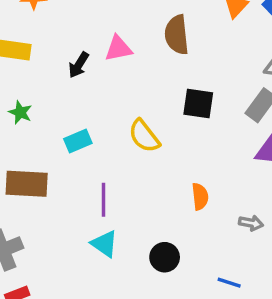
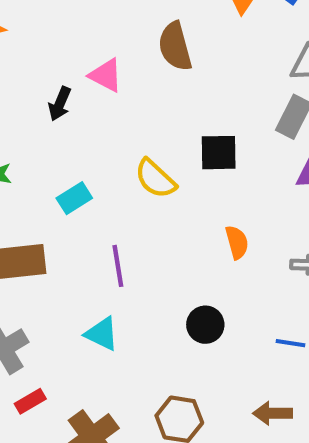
pink triangle: (118, 48) -> (106, 75), turned 48
black square: (198, 103) -> (219, 153), moved
cyan triangle: (104, 244) -> (102, 334), moved

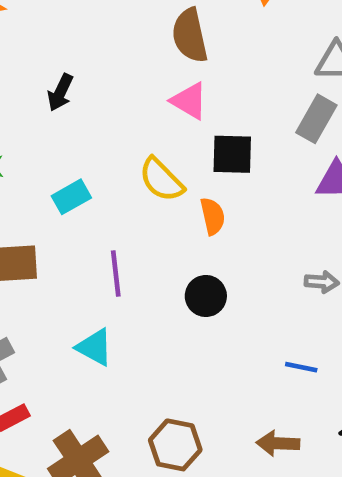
pink triangle: (106, 75) -> (189, 101), moved
orange semicircle: (237, 242) -> (213, 216), moved
black circle: (205, 325) -> (206, 296), moved

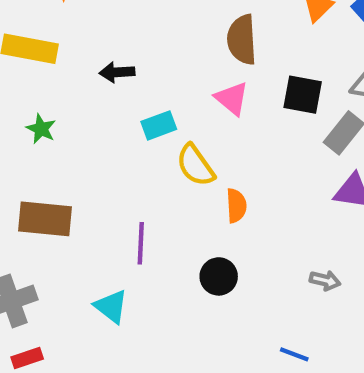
black arrow: (60, 92) -> (117, 72), turned 52
black square: (232, 154) -> (303, 95), moved
cyan rectangle: (71, 197) -> (159, 125), moved

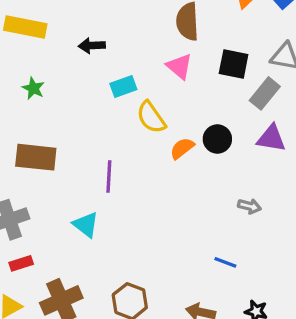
orange semicircle: (236, 206) -> (182, 148), turned -125
black circle: (219, 276) -> (217, 139), moved

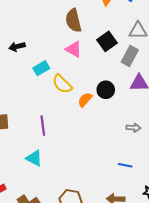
black square: (234, 64) -> (107, 41), turned -36

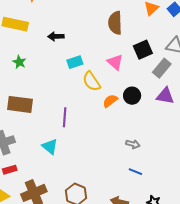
pink triangle: (74, 49) -> (115, 62), moved
gray arrow: (133, 128) -> (133, 144), moved

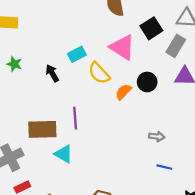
black arrow: (56, 36) -> (52, 73), moved, turned 70
pink triangle: (115, 62) -> (122, 47), size x1.4
brown rectangle: (20, 104) -> (42, 129), moved

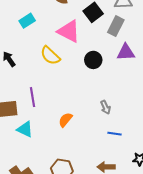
cyan rectangle: (77, 54) -> (27, 21), moved
orange semicircle: (123, 92) -> (65, 120), moved
gray arrow: (157, 136) -> (106, 107), turned 64

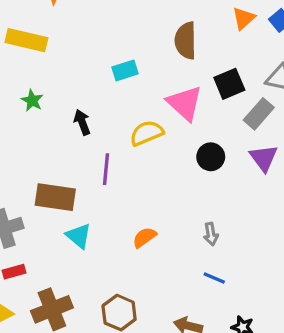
purple triangle: (126, 52) -> (264, 158), turned 42
yellow semicircle: (50, 56) -> (147, 133), turned 100
purple line: (33, 97) -> (106, 169), moved

